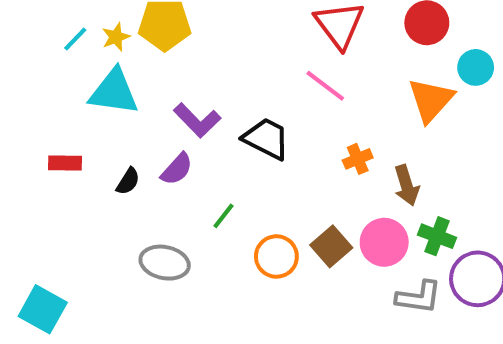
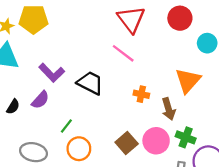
orange triangle: (431, 100) -> (188, 81), moved
orange cross: (358, 159) -> (141, 94), turned 35
orange circle: (276, 256) -> (79, 149), moved

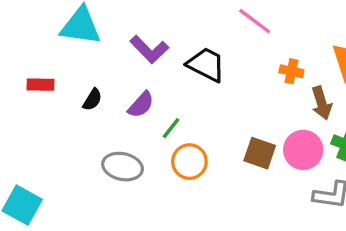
orange cross: (141, 94) -> (291, 71), moved
purple semicircle: (40, 100) -> (141, 105), moved
brown square: (127, 143) -> (260, 153), turned -30

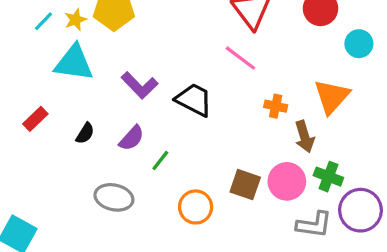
red rectangle: (41, 85) -> (35, 119), turned -45
orange circle: (189, 162) -> (196, 207), moved

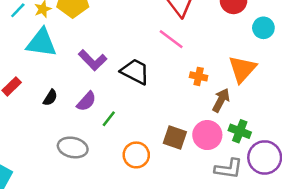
brown arrow: (304, 137) -> (221, 100), turned -135

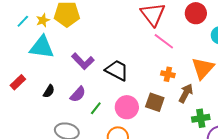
pink line: (171, 39) -> (164, 41), moved
green cross: (240, 131) -> (201, 118), turned -30
pink circle: (207, 135) -> (127, 107), moved
brown square: (175, 138) -> (155, 102), moved

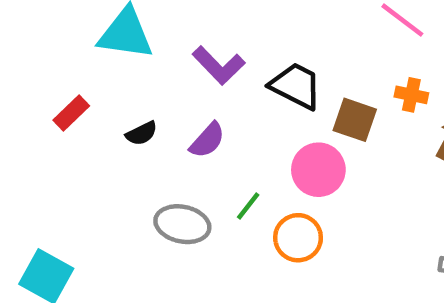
black semicircle: (49, 91) -> (142, 133), turned 32
brown square: (155, 102) -> (355, 120), moved
green line: (96, 108) -> (248, 206), moved

